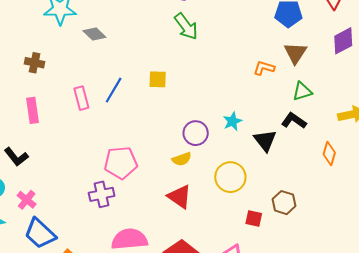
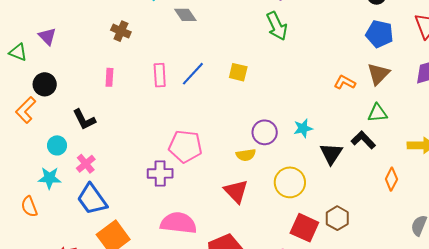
pink rectangle: (32, 110) -> (109, 77), size x0.7
red square: (254, 218) -> (304, 228), size x1.6

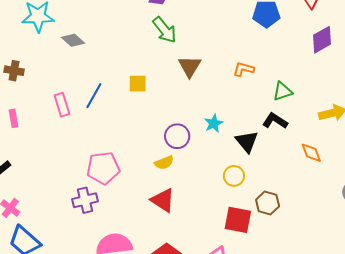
brown triangle: (378, 74) -> (190, 66), moved
orange diamond: (391, 179) -> (311, 153), turned -35
yellow circle: (290, 182) -> (234, 176), moved, size x0.7

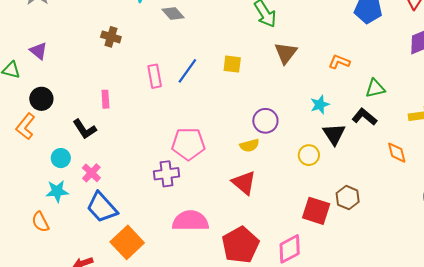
pink rectangle: (13, 118) -> (105, 99), moved
cyan star: (214, 123) -> (320, 105), moved
yellow circle: (234, 176) -> (309, 155), moved

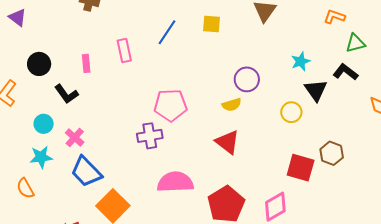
orange L-shape: (339, 62) -> (334, 17), moved
pink rectangle: (155, 76) -> (124, 51), moved
black circle: (41, 99) -> (39, 64), moved

